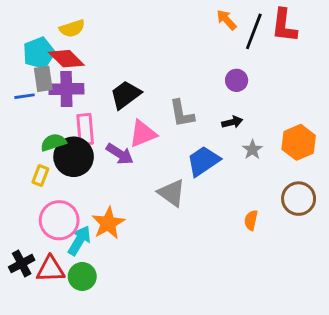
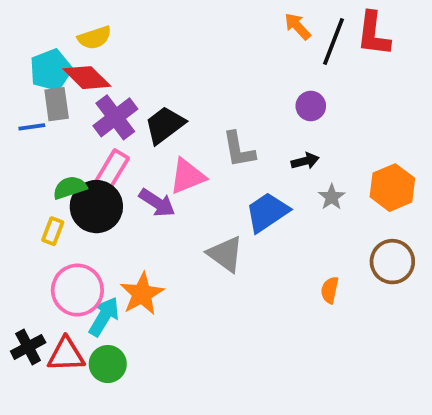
purple cross: (66, 89) -> (115, 117), moved, turned -36
pink rectangle: (85, 129) -> (112, 171), turned 36

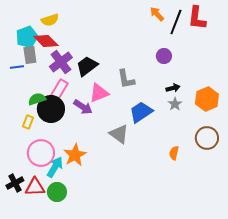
black arrow: (305, 161) -> (173, 88), moved

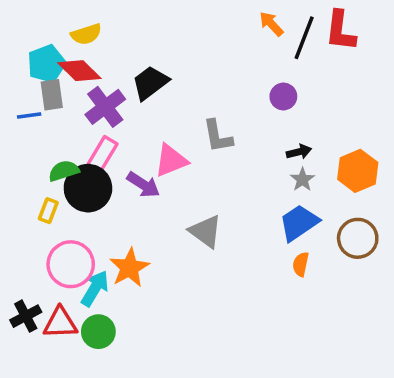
black trapezoid: (87, 66) -> (150, 83), moved
blue trapezoid: (141, 112) -> (299, 223), moved

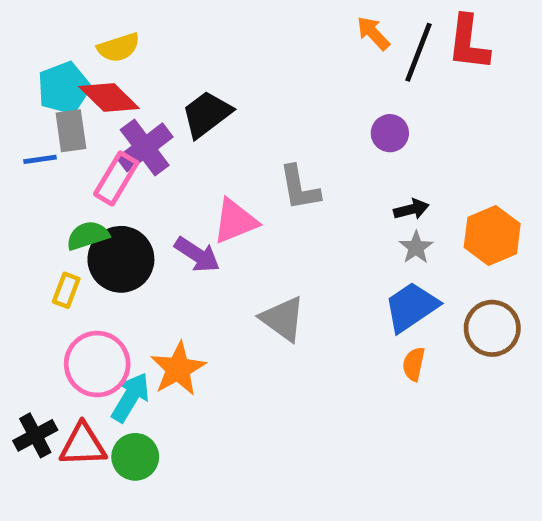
pink rectangle: (102, 155) -> (116, 178), moved

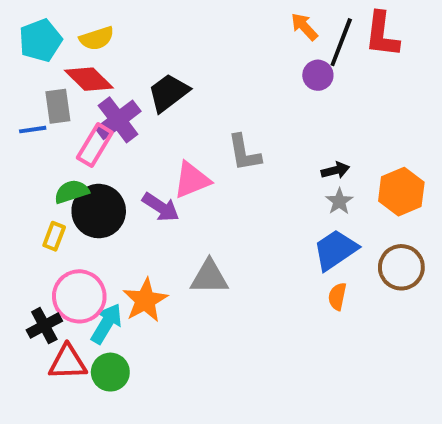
cyan pentagon: (64, 88) -> (40, 40), moved
purple circle: (390, 133) -> (318, 75), moved
gray triangle: (283, 319) -> (209, 277), moved, turned -36
black cross: (35, 435) -> (44, 326), moved

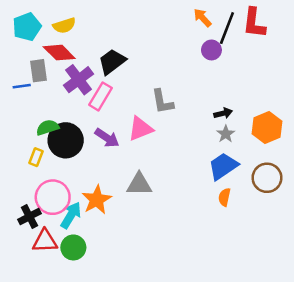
pink rectangle: (95, 145) -> (100, 96), moved
pink triangle: (192, 180) -> (140, 129), moved

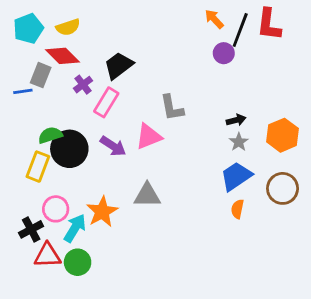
gray rectangle: (39, 71) -> (41, 75), turned 30
purple cross: (79, 80) -> (83, 85), size x0.6
yellow rectangle: (36, 157) -> (38, 167), size x1.5
pink circle: (53, 197) -> (56, 209), size x0.7

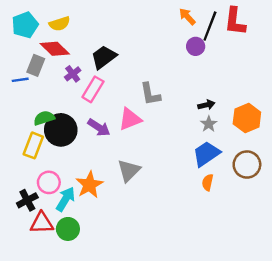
gray triangle: (147, 195) -> (129, 170), turned -45

